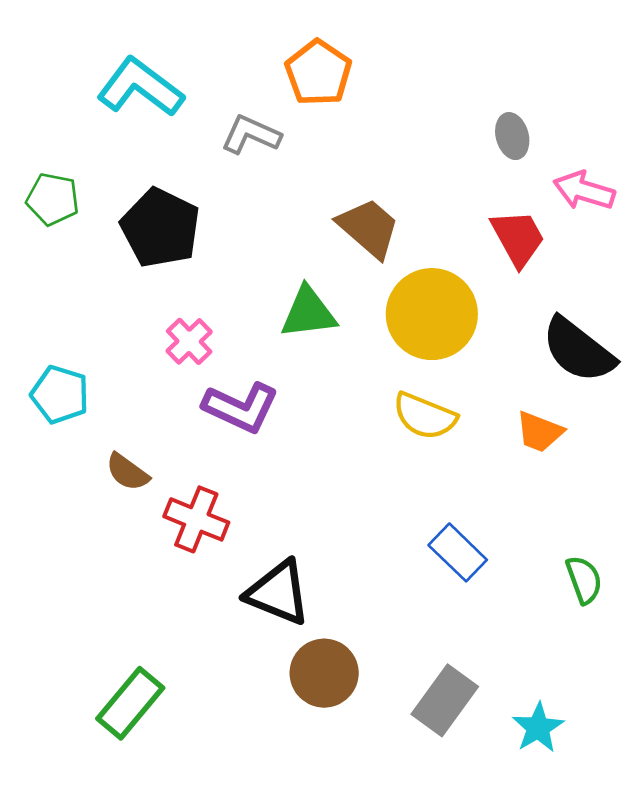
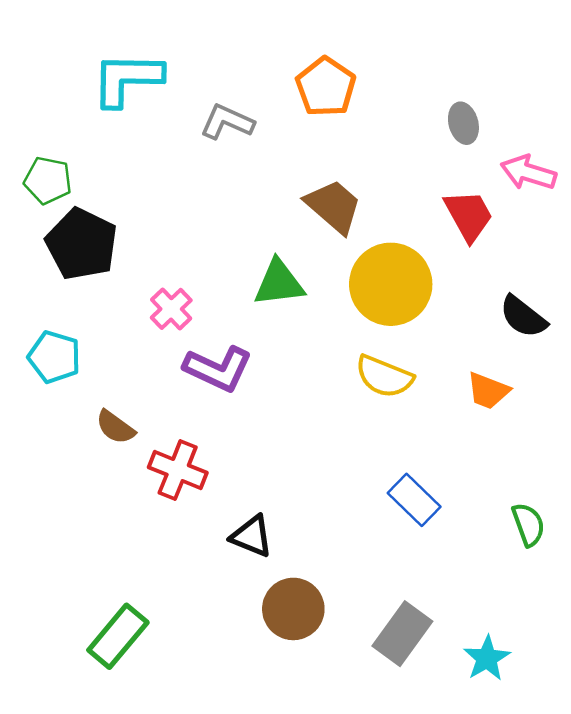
orange pentagon: (318, 73) -> (326, 87), moved
cyan L-shape: (140, 87) -> (127, 79), turned -36
black pentagon: (160, 228) -> (82, 244), moved
black semicircle: (578, 350) -> (523, 317), size x0.7
black triangle: (278, 593) -> (252, 536), size x0.7

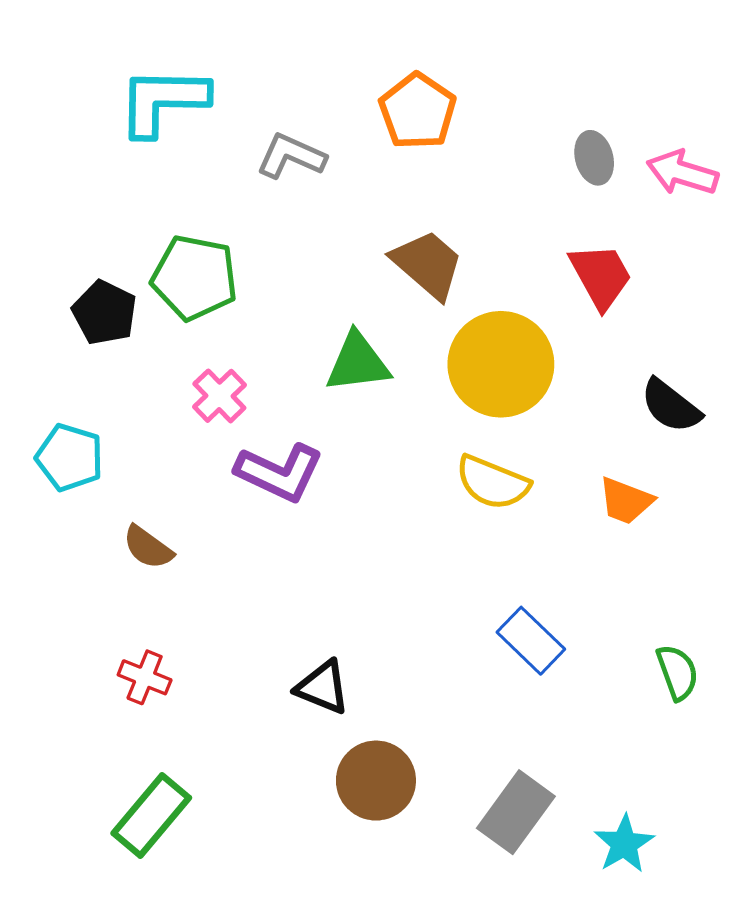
pink arrow: (528, 173) -> (682, 173), moved
green pentagon: (48, 180) -> (194, 278), moved, size x1.4
black pentagon: (82, 244) -> (105, 313), size x0.7
red cross: (178, 470) -> (145, 677), moved, size x0.7

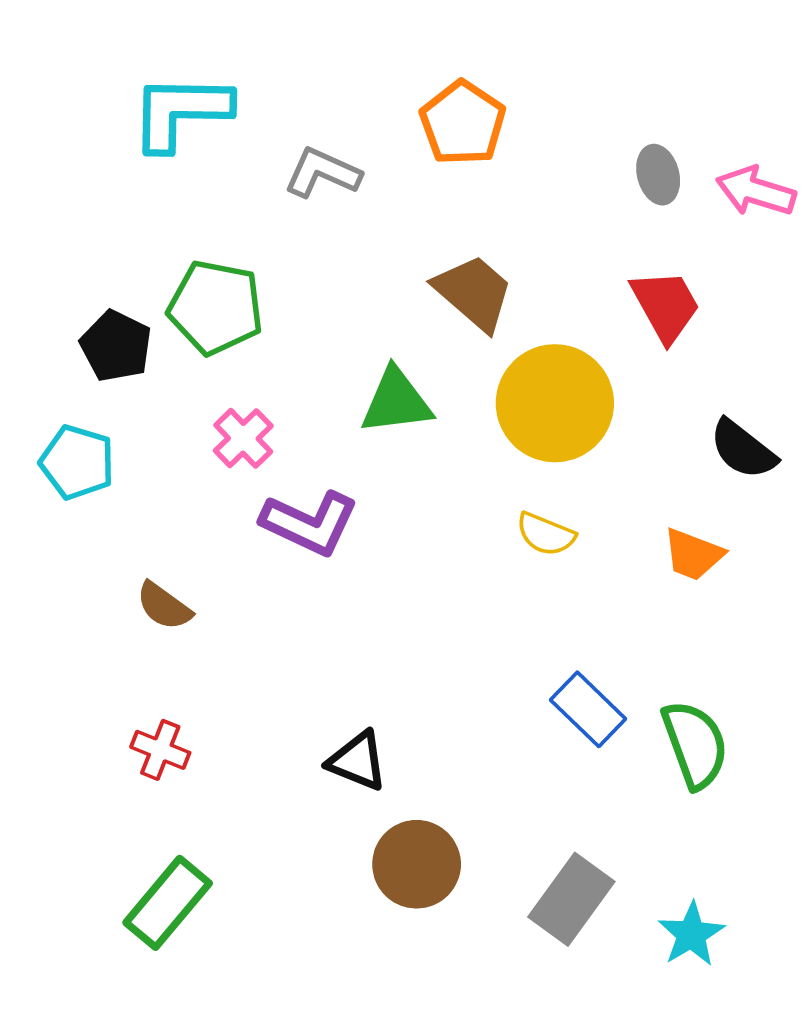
cyan pentagon: (70, 458) -> (77, 462), moved
yellow semicircle: (493, 482) -> (546, 534), size x0.7
green semicircle: (677, 672) -> (695, 744), moved, size x1.4

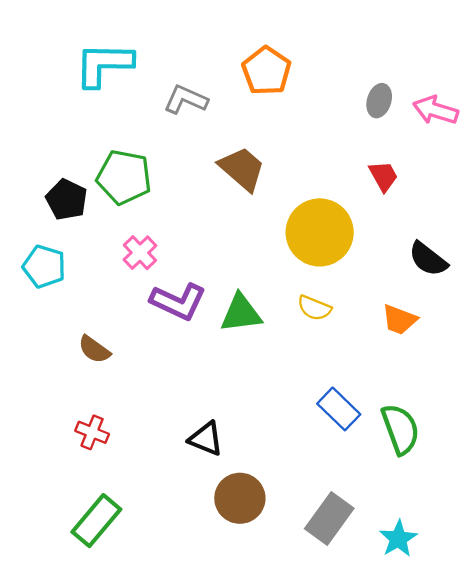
gray ellipse: (658, 175) -> (379, 101), turned 32
brown trapezoid: (474, 293) -> (242, 169), moved
red trapezoid: (665, 306) -> (383, 176), size x0.7
green triangle: (396, 401) -> (241, 313), moved

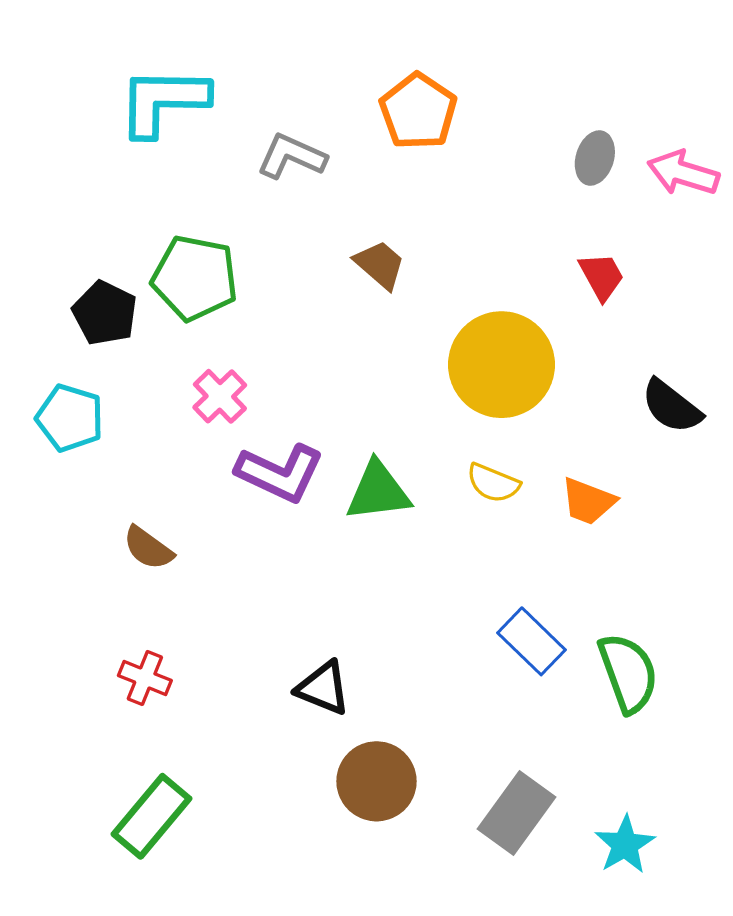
brown trapezoid: (242, 169) -> (380, 265), size x0.7
orange trapezoid: (399, 320) -> (588, 501), moved

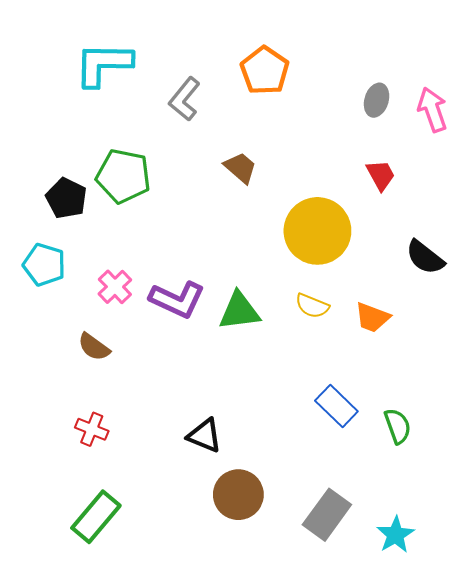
gray L-shape: (291, 156) -> (185, 99), turned -75
pink arrow: (683, 173) -> (432, 110), turned 54
pink cross: (220, 396) -> (115, 287), moved
green semicircle: (628, 673) -> (398, 426), size x0.7

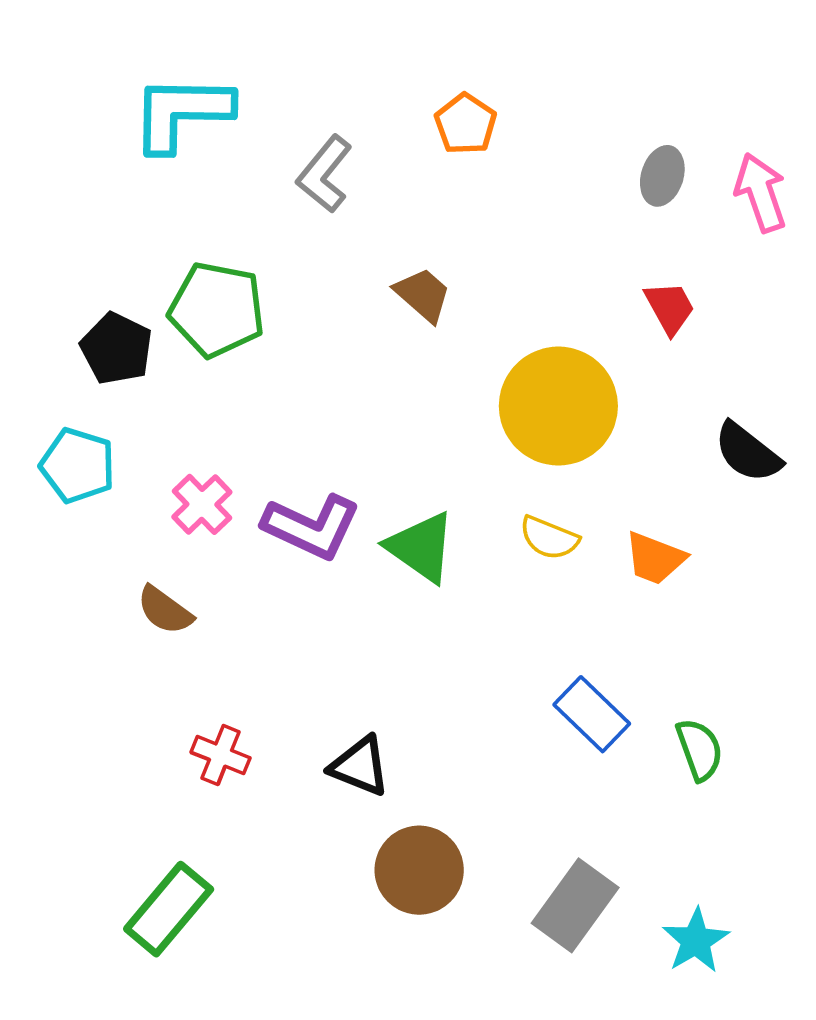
orange pentagon: (265, 71) -> (466, 124), size x0.7
green triangle: (239, 311) -> (421, 547), turned 42
red cross: (92, 429) -> (221, 755), moved

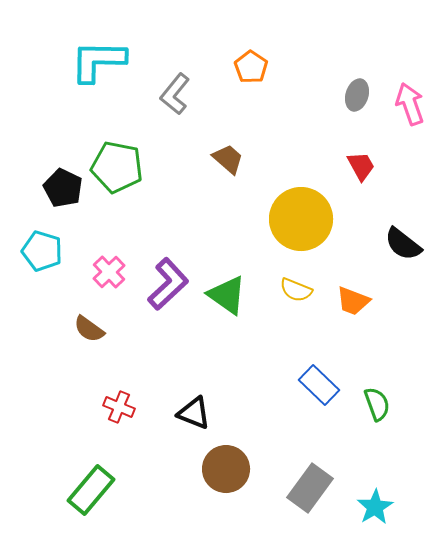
purple L-shape: (311, 527) -> (168, 284), turned -68

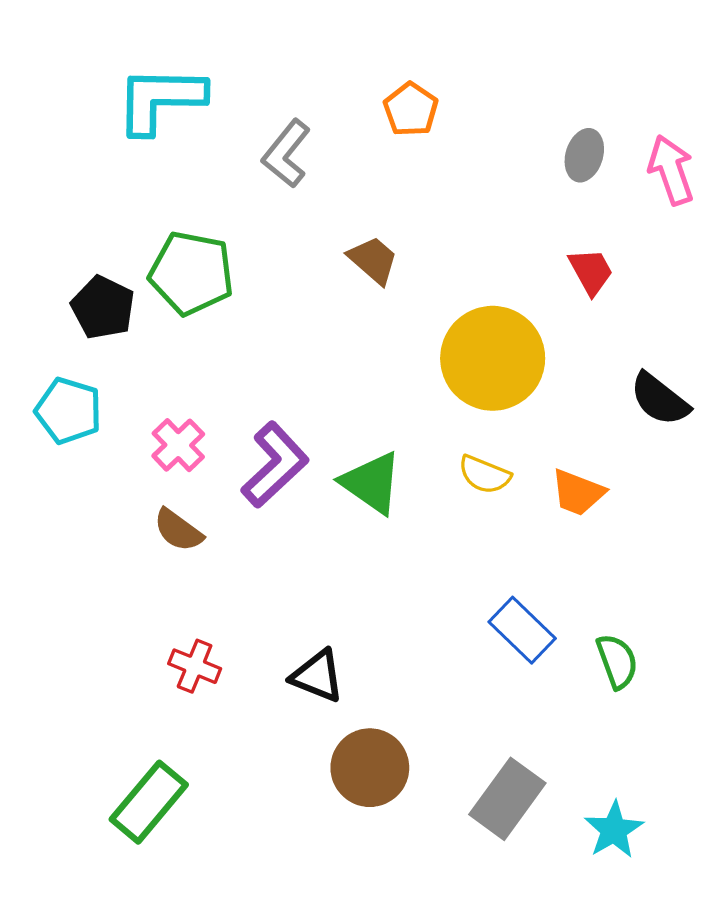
brown semicircle: (89, 329) -> (178, 530), moved

